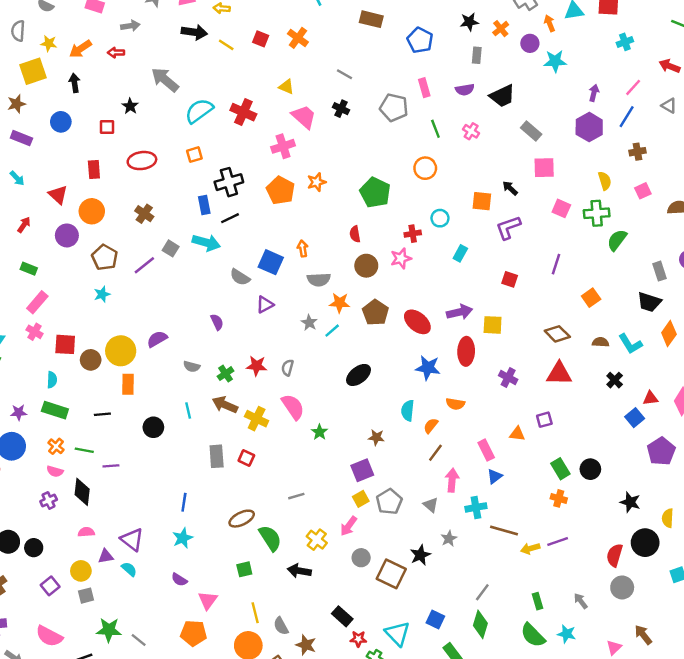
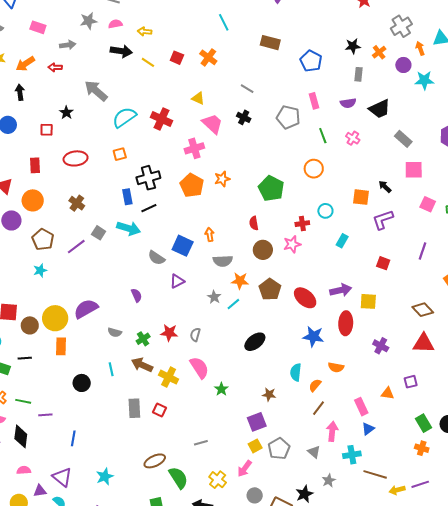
purple semicircle: (157, 339) -> (86, 309), size x1.4
black line: (102, 414) -> (25, 358), moved
blue line: (184, 502) -> (73, 438), moved

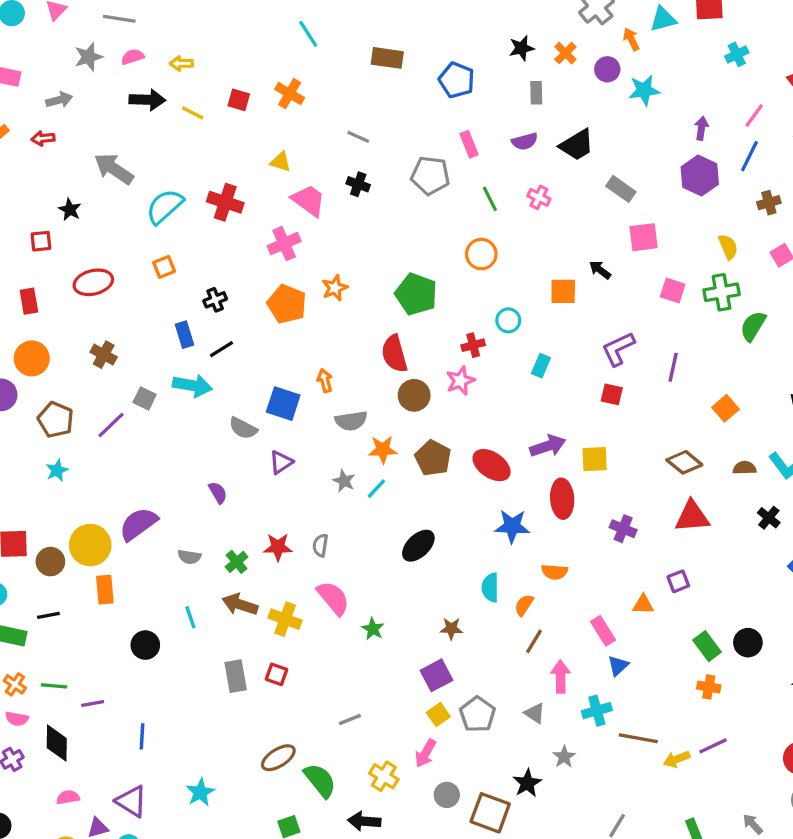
black cross: (148, 178) -> (215, 300), size x0.6
purple L-shape: (383, 220) -> (618, 349), moved
red semicircle: (254, 223) -> (394, 354), size x1.6

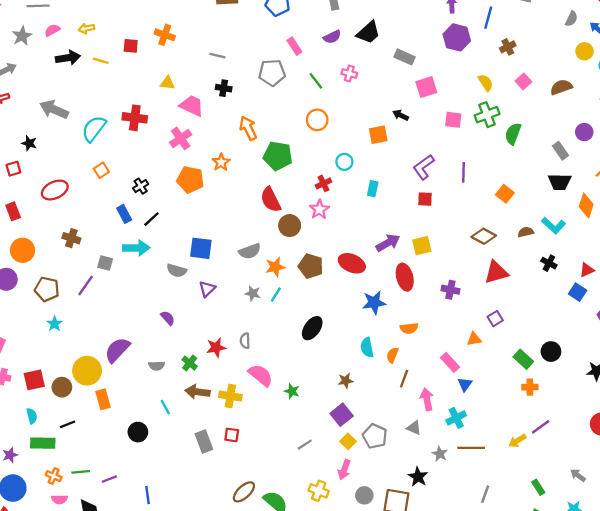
orange arrow: (325, 381) -> (248, 128), moved, size x1.5
gray line: (350, 720) -> (305, 445), moved
brown line: (638, 738) -> (471, 448), moved

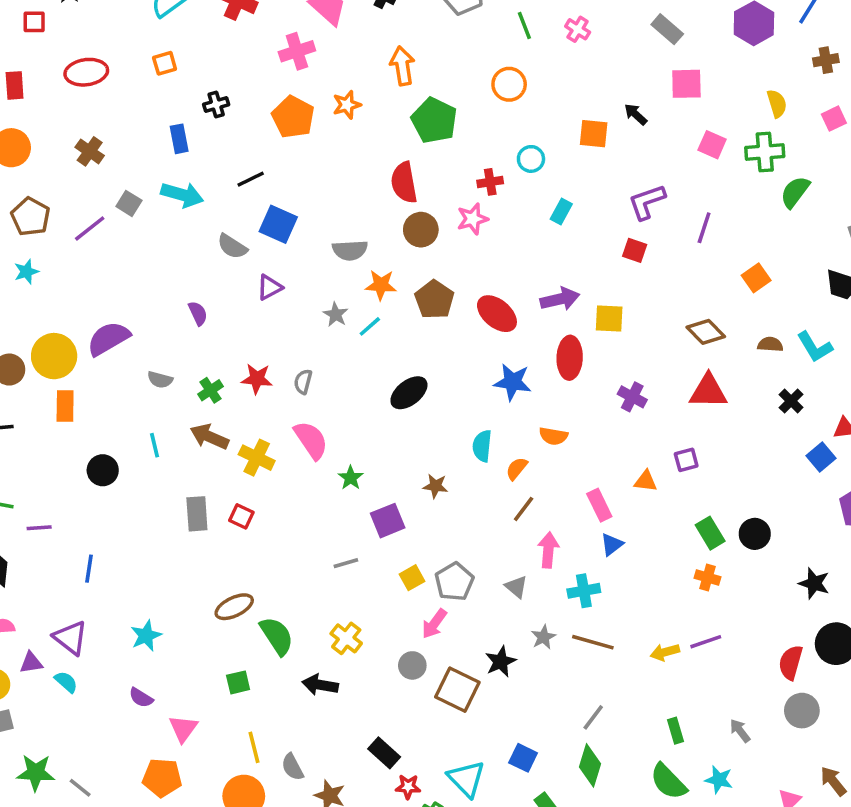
black line: (151, 219) -> (251, 179), moved
purple square: (342, 415) -> (388, 521), moved
pink arrow: (344, 470) -> (434, 624), moved

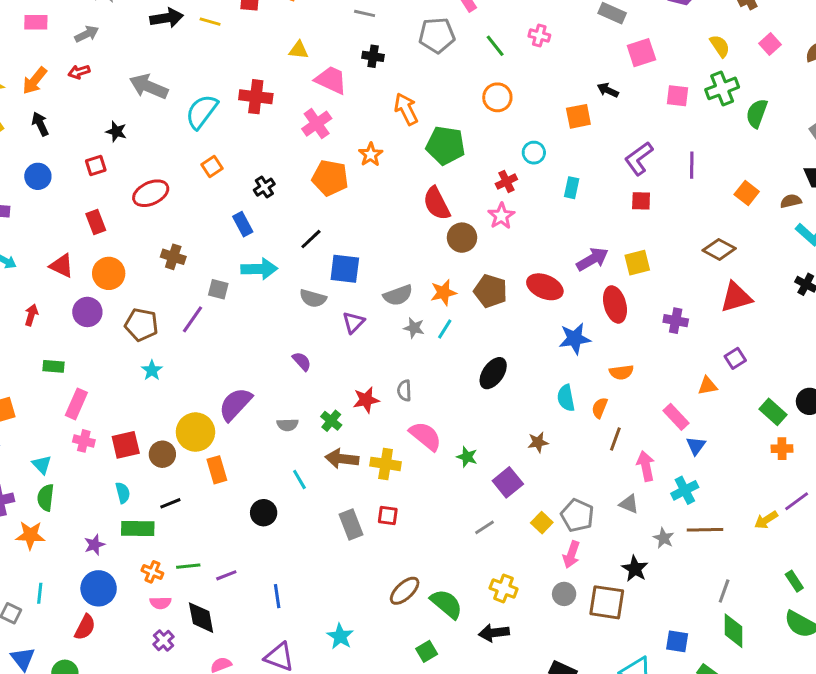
gray semicircle: (350, 250) -> (398, 295), moved
brown semicircle: (770, 344) -> (791, 201), moved

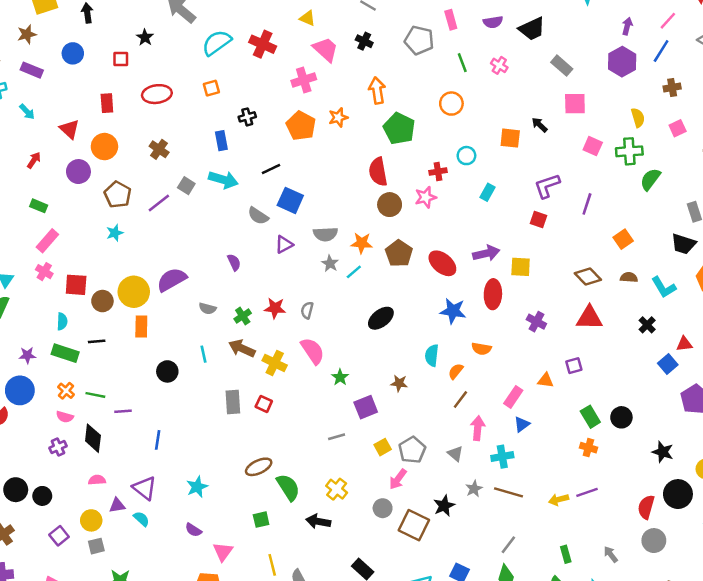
brown semicircle: (791, 201) -> (629, 277), moved
pink rectangle: (676, 417) -> (513, 397), turned 60

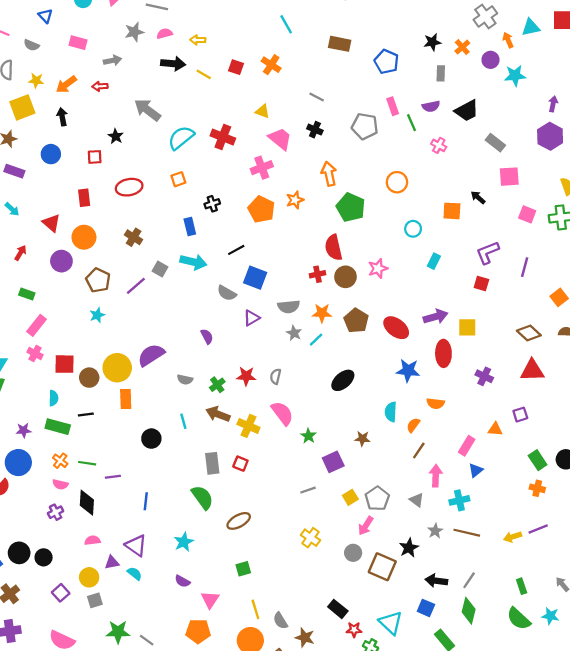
green line: (462, 63) -> (411, 123), moved
red cross: (438, 172) -> (318, 274), moved
green semicircle: (288, 487) -> (202, 497), moved
black arrow: (318, 521) -> (436, 581), moved

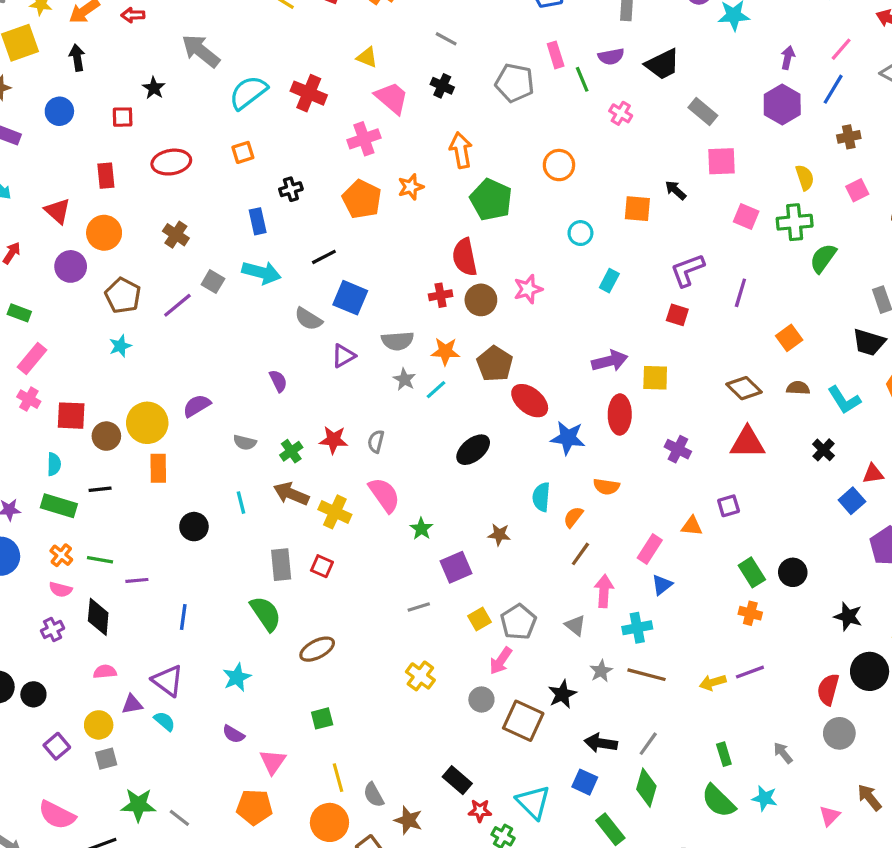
red ellipse: (396, 328) -> (530, 401), moved
purple semicircle: (151, 355) -> (197, 406), size x0.7

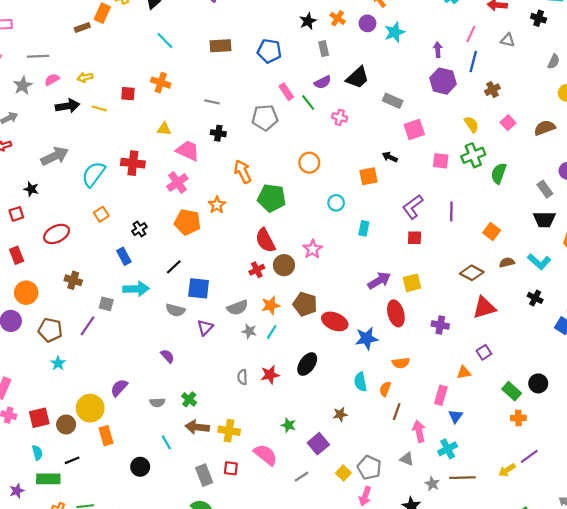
gray arrow: (201, 51) -> (55, 156), turned 132
red star: (334, 440) -> (270, 375), moved
pink semicircle: (384, 495) -> (265, 455), moved

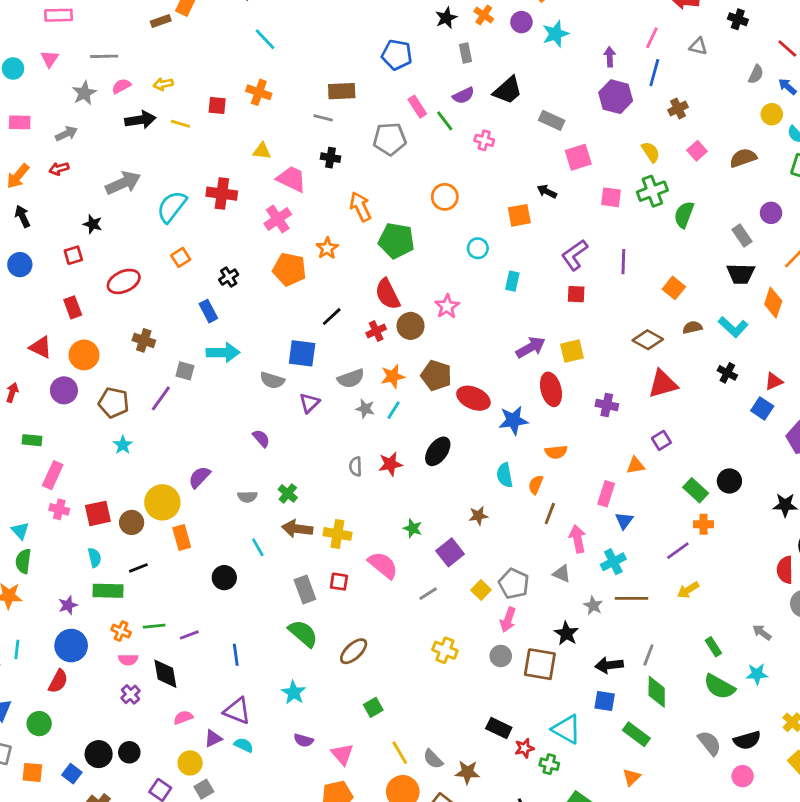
brown rectangle: (220, 46) -> (342, 91), moved
black line: (174, 267) -> (332, 317), moved
purple line: (529, 456) -> (678, 551), moved

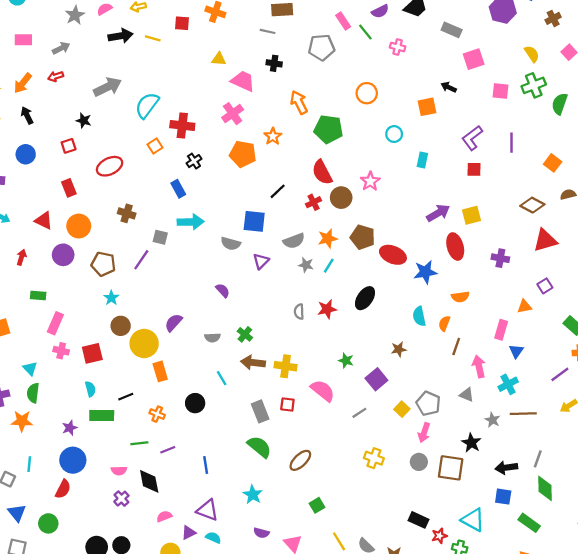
red cross: (222, 194) -> (182, 126), moved
brown circle: (132, 522) -> (121, 326), moved
orange cross: (121, 631) -> (157, 414), moved

